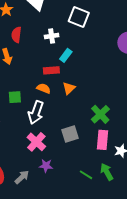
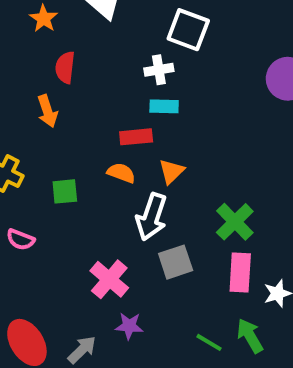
white cross: (52, 36) -> (159, 70), moved
cyan rectangle: (66, 55) -> (164, 106), turned 56
white arrow: (36, 113) -> (152, 217), moved

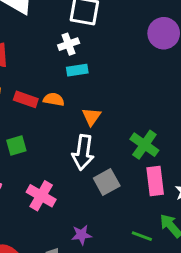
red rectangle: (136, 137) -> (26, 99), moved, turned 35
orange semicircle: (121, 173) -> (54, 99), moved
pink cross: (109, 279) -> (41, 196), moved

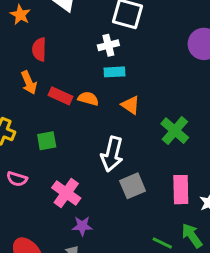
orange triangle: (91, 117) -> (131, 105), moved, turned -36
green cross: (144, 145) -> (175, 131), moved
purple star: (81, 235) -> (82, 226), moved

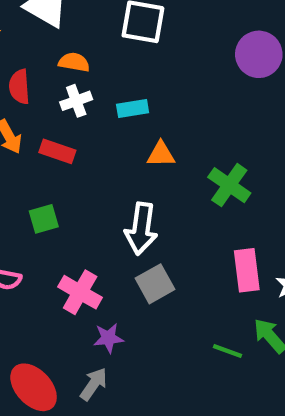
white cross: (108, 45) -> (76, 101), moved
orange semicircle: (88, 99) -> (74, 62), moved
orange triangle: (131, 105) -> (161, 154), turned -30
gray square: (133, 186) -> (155, 284), moved

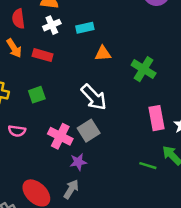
white arrow: (141, 229) -> (94, 97), turned -48
gray square: (155, 284) -> (89, 131), moved

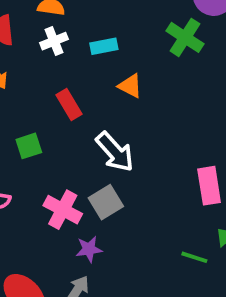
orange triangle: (103, 53) -> (130, 86), turned 30
red rectangle: (43, 55) -> (69, 104), moved, turned 42
green cross: (144, 69) -> (185, 37), moved

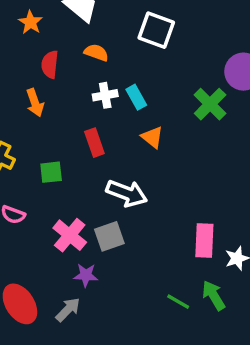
white cross: (54, 41) -> (105, 95), moved
cyan rectangle: (104, 46) -> (136, 97), turned 60
white arrow: (115, 152) -> (127, 193), turned -39

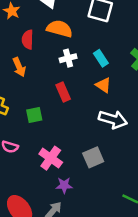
orange semicircle: (96, 53) -> (60, 29), size x1.5
cyan rectangle: (136, 97) -> (101, 58), moved
white arrow: (127, 193) -> (113, 119), moved
gray square: (109, 236) -> (93, 157), moved

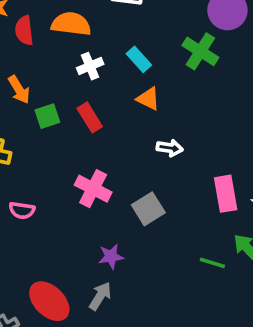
red semicircle: (28, 40) -> (24, 30), moved
green square: (34, 115) -> (47, 116), moved
white arrow: (113, 119) -> (170, 148), size x0.6
pink cross: (51, 158) -> (93, 189), moved

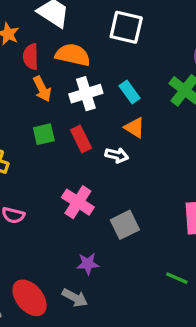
white cross: (90, 66) -> (86, 94), size x1.4
orange arrow: (19, 90) -> (42, 89), moved
white arrow: (170, 148) -> (117, 155), moved
gray arrow: (100, 296) -> (75, 298), turned 80

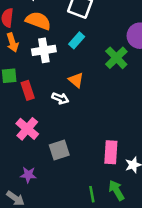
cyan rectangle: (130, 92) -> (77, 40), moved, turned 70
red rectangle: (81, 139) -> (28, 90), moved
green line: (177, 278) -> (92, 194), turned 49

